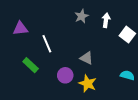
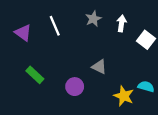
purple triangle: (20, 28) -> (23, 33), turned 42
white line: (47, 44) -> (55, 26), moved
yellow star: (88, 83) -> (124, 96), moved

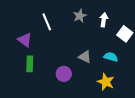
purple triangle: (23, 33) -> (25, 40), moved
green rectangle: (35, 75) -> (30, 64), turned 49
cyan semicircle: (146, 87) -> (111, 57), moved

